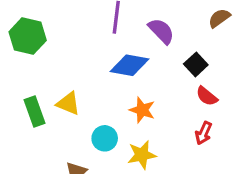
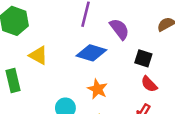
black square: (196, 64) -> (143, 58), turned -36
yellow triangle: (68, 103) -> (38, 55), moved

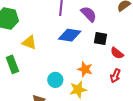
black square: (143, 58) -> (101, 38), moved
orange star: (97, 89) -> (85, 69), moved

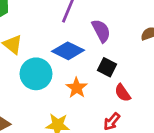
orange star: (85, 69) -> (77, 88), moved
cyan circle: (55, 80) -> (36, 74), moved, size x1.5

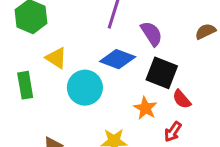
black square: (107, 67) -> (162, 73), size x1.5
orange star: (77, 88) -> (145, 108), moved

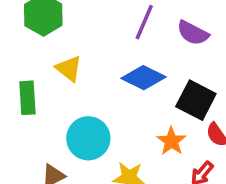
purple semicircle: (151, 34) -> (193, 33), moved, turned 145
cyan circle: (85, 88) -> (88, 138), moved

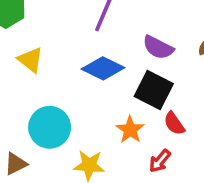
purple semicircle: (193, 33) -> (158, 47), moved

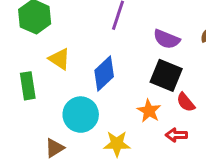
blue diamond: (103, 68) -> (104, 73), moved, turned -64
red arrow: (160, 161) -> (176, 135), turned 55

